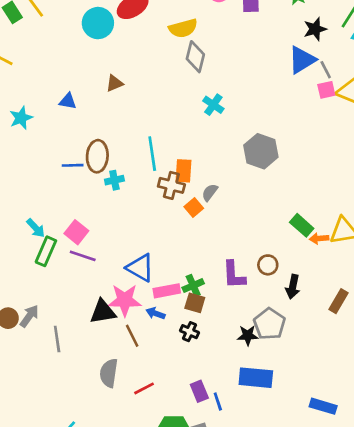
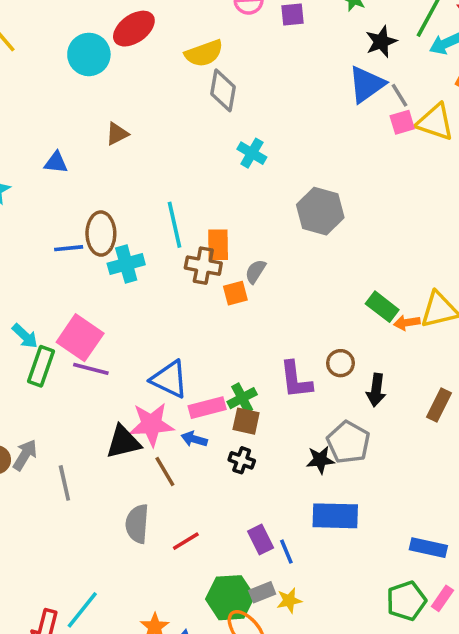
cyan cross: (114, 180) -> (126, 264), size x1.4
orange square: (194, 207) -> (235, 293), turned 30
pink square: (76, 232) -> (80, 338), size x1.4

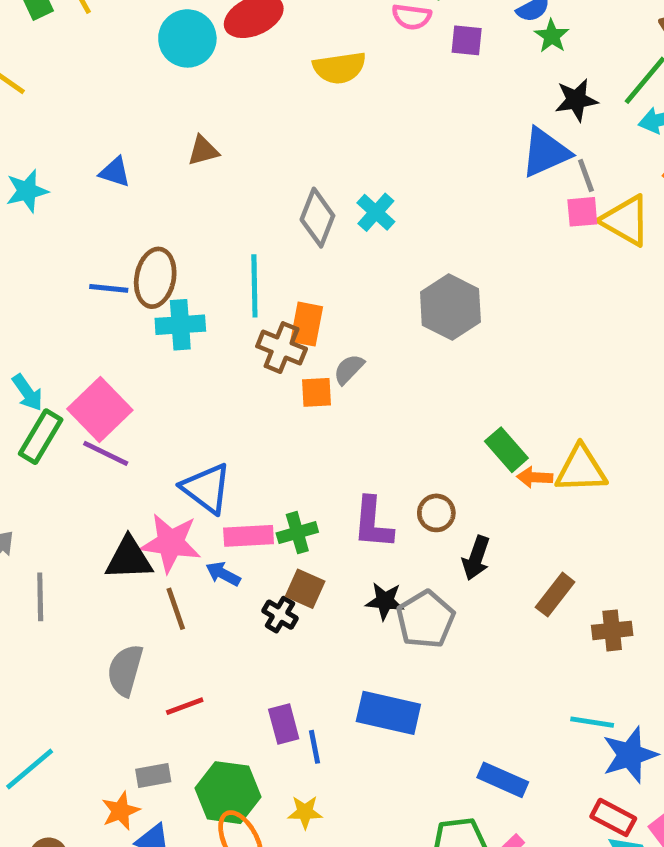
gray diamond: (223, 90) -> (317, 218), moved
brown square: (246, 421) -> (305, 589), moved
black star: (320, 460) -> (385, 601), moved
gray rectangle: (262, 592) -> (153, 775), moved

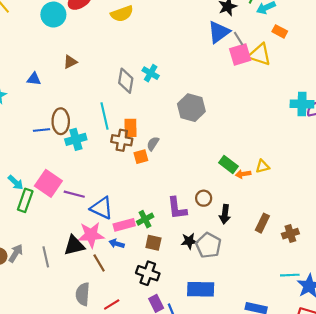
pink square: (582, 212) -> (240, 55), size x1.5
purple line: (106, 453) -> (74, 194), moved
yellow triangle: (581, 469) -> (263, 166), size x0.6
gray line: (40, 597) -> (46, 257), moved
black cross: (280, 615) -> (148, 273), moved, size x1.5

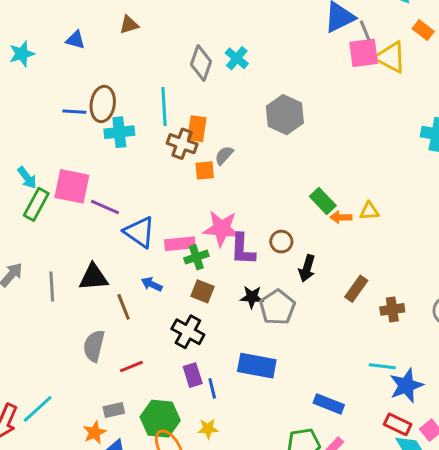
pink square: (48, 183) -> (72, 186), turned -32
pink rectangle: (124, 225) -> (180, 244), moved
pink star: (91, 235) -> (222, 229), moved

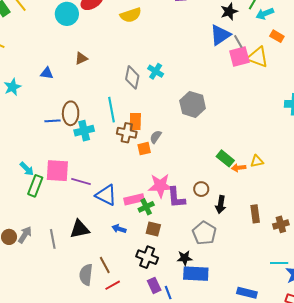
brown rectangle: (356, 289) -> (255, 214), turned -36
black star: (252, 297) -> (185, 258), moved
brown line: (124, 307) -> (105, 265), moved

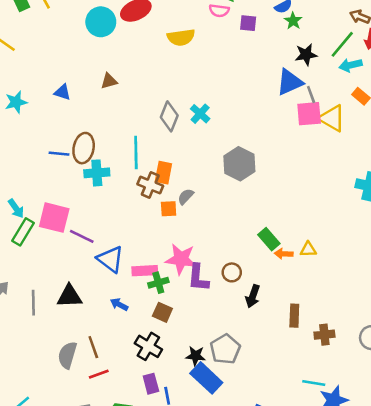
gray pentagon: (204, 233) -> (225, 349), moved
blue rectangle: (196, 274) -> (206, 378), turned 30

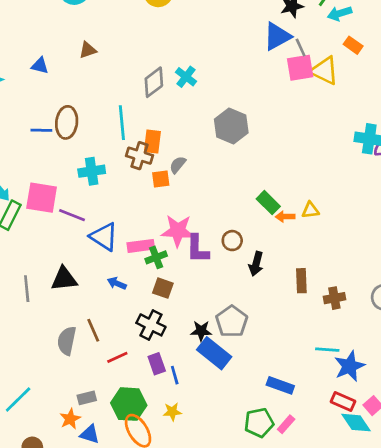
gray diamond: (169, 116) -> (154, 82), turned 36
cyan cross: (97, 173) -> (92, 171), moved
red line: (99, 374) -> (117, 357), moved

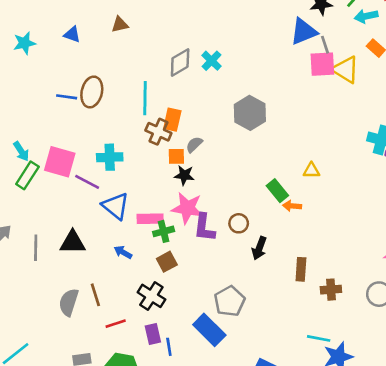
cyan cross: (92, 171) -> (110, 157), moved
yellow triangle: (310, 210) -> (311, 171), moved
brown square: (163, 288) -> (167, 262), turned 36
black star: (201, 331) -> (184, 175), moved

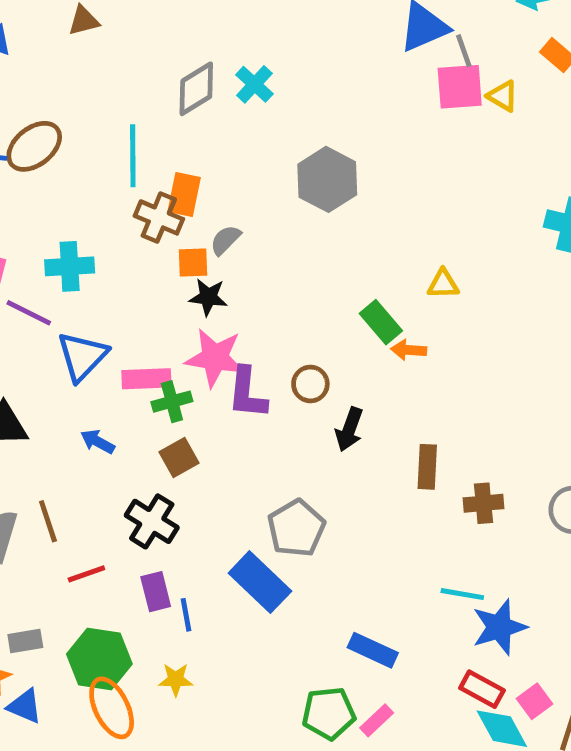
yellow triangle: (346, 70) -> (503, 96), size x0.6
brown ellipse: (92, 92) -> (34, 146), turned 40
blue triangle: (116, 206) -> (82, 356), turned 36

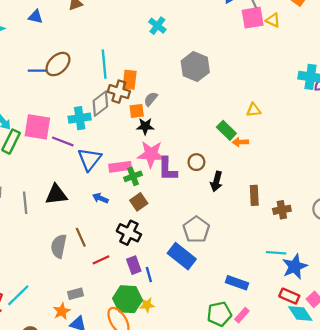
gray diamond: (196, 89) -> (100, 104), moved
green hexagon: (99, 659) -> (128, 299), moved

